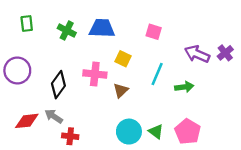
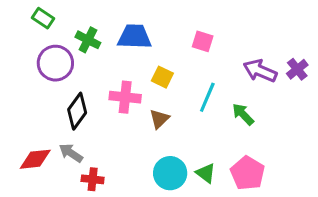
green rectangle: (27, 23) -> (43, 18), moved, turned -49
purple circle: (17, 70) -> (55, 63), moved
green arrow: (184, 87) -> (243, 114), turned -126

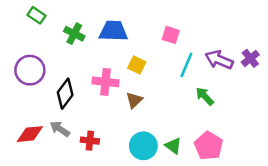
purple circle: (55, 63) -> (30, 70), moved
cyan line: (207, 97) -> (186, 65), moved
red cross: (93, 179) -> (90, 141), moved

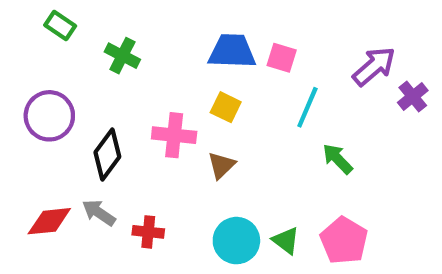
blue trapezoid: (113, 31) -> (232, 51), moved
purple arrow: (219, 60) -> (374, 66), moved, turned 116

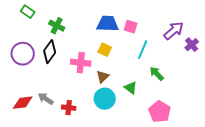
black diamond: (107, 155) -> (50, 52), moved
cyan circle: (236, 241) -> (105, 99), moved
green triangle: (286, 241) -> (131, 88), moved

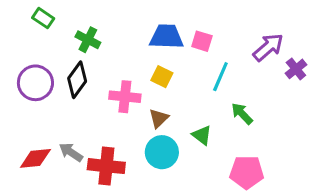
red cross: (69, 108) -> (106, 166), size x1.6
pink pentagon: (160, 112) -> (247, 172), turned -30

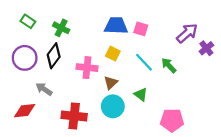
green rectangle: (43, 18) -> (28, 21), moved
cyan line: (220, 77) -> (144, 62), moved, turned -66
green arrow: (242, 114) -> (169, 65), moved
gray arrow: (71, 152) -> (44, 89), moved

